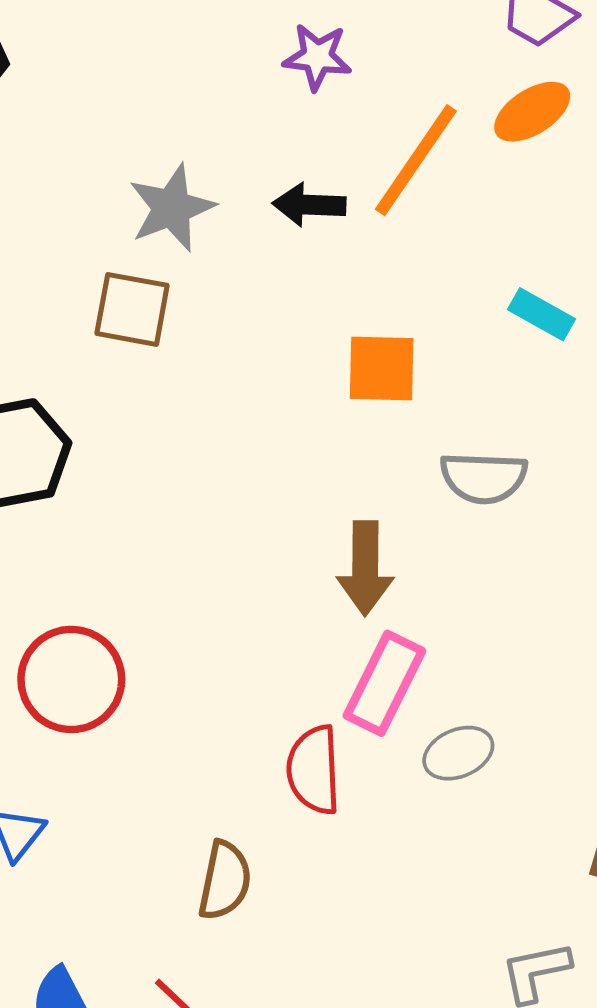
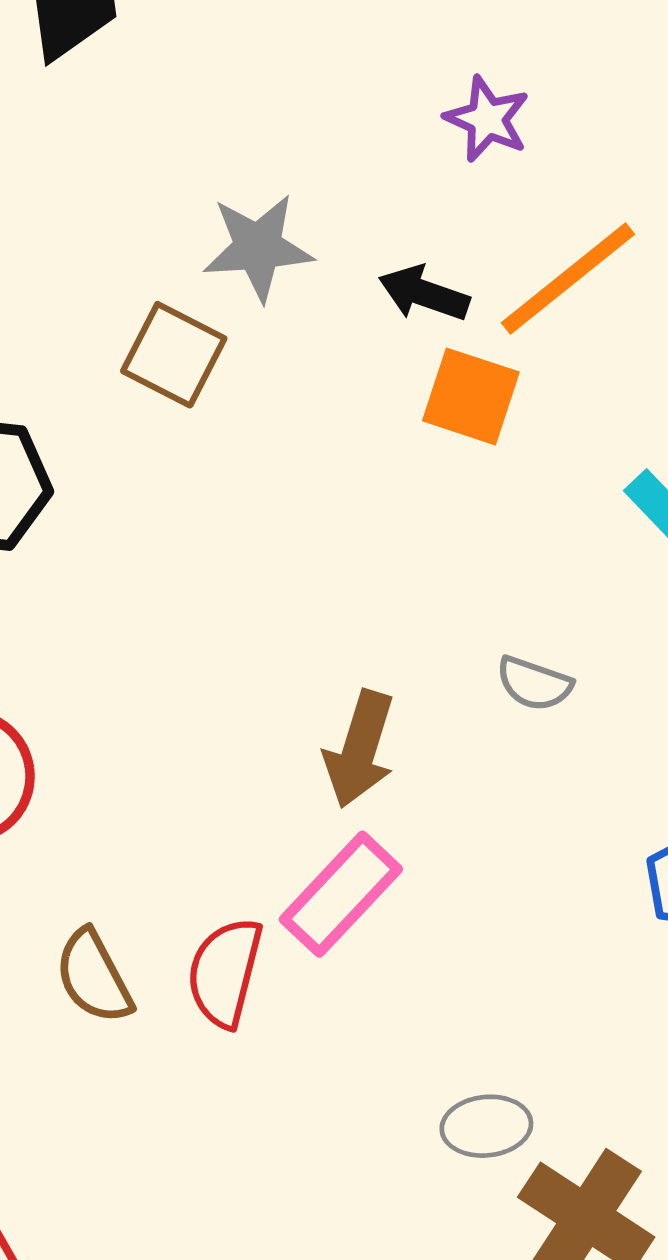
orange square: (382, 368) -> (471, 396), moved
gray semicircle: (484, 478) -> (534, 684), size x0.7
gray ellipse: (458, 753) -> (486, 1126), moved
brown semicircle: (225, 880) -> (94, 977), moved, turned 124

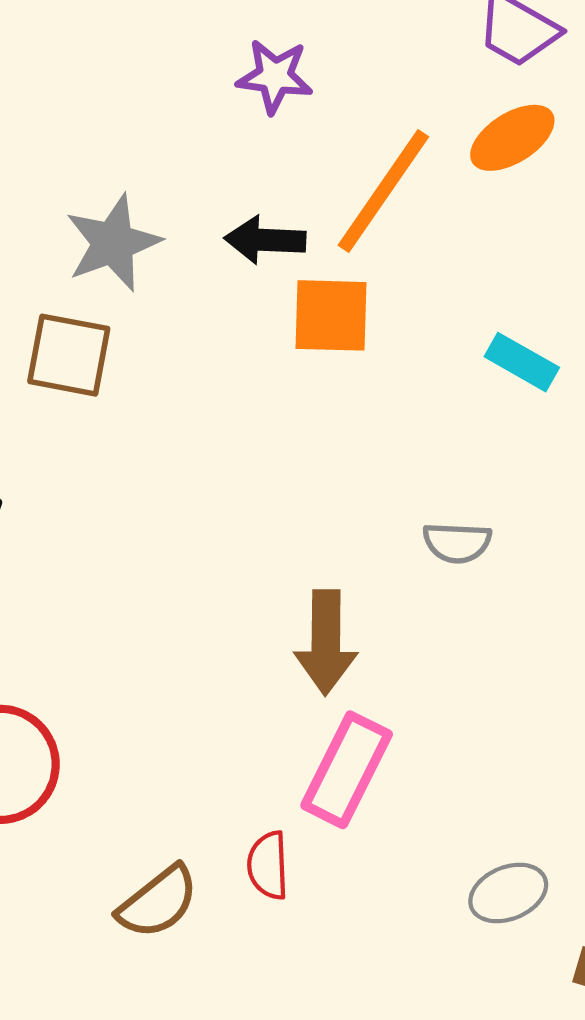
red semicircle: (225, 972) -> (268, 865), size x0.7
brown semicircle: (94, 977) -> (158, 902), turned -84
gray ellipse: (486, 1126) -> (508, 893), moved

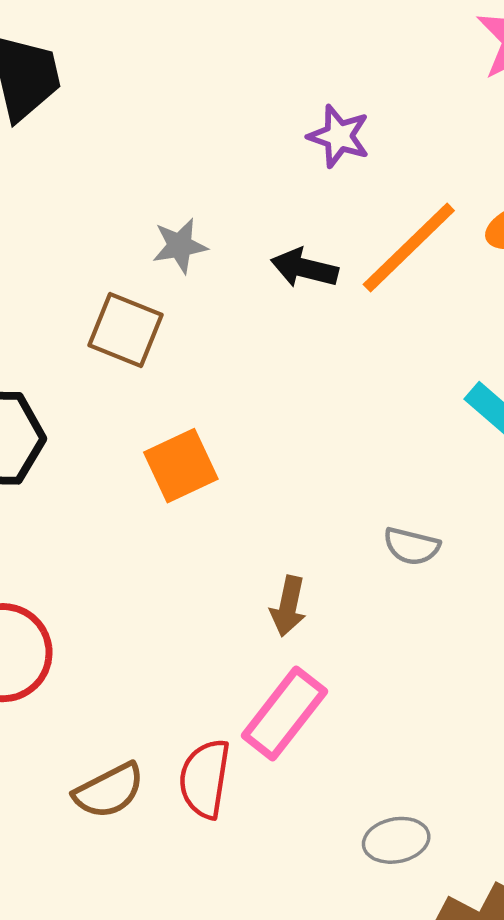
gray star: (113, 243) -> (180, 246), size x0.7
orange square: (331, 315) -> (181, 466), moved, turned -38
brown arrow: (326, 642) -> (288, 606), size x0.7
red semicircle: (268, 865) -> (205, 779), size x1.4

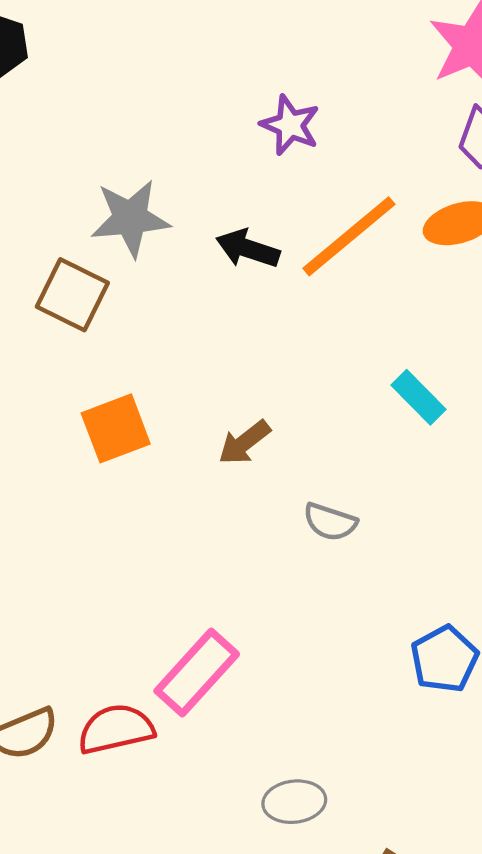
gray star: (180, 246) -> (130, 218), size x1.5
brown arrow: (288, 606) -> (244, 443), moved, turned 36
red semicircle: (205, 779) -> (116, 729), turned 64

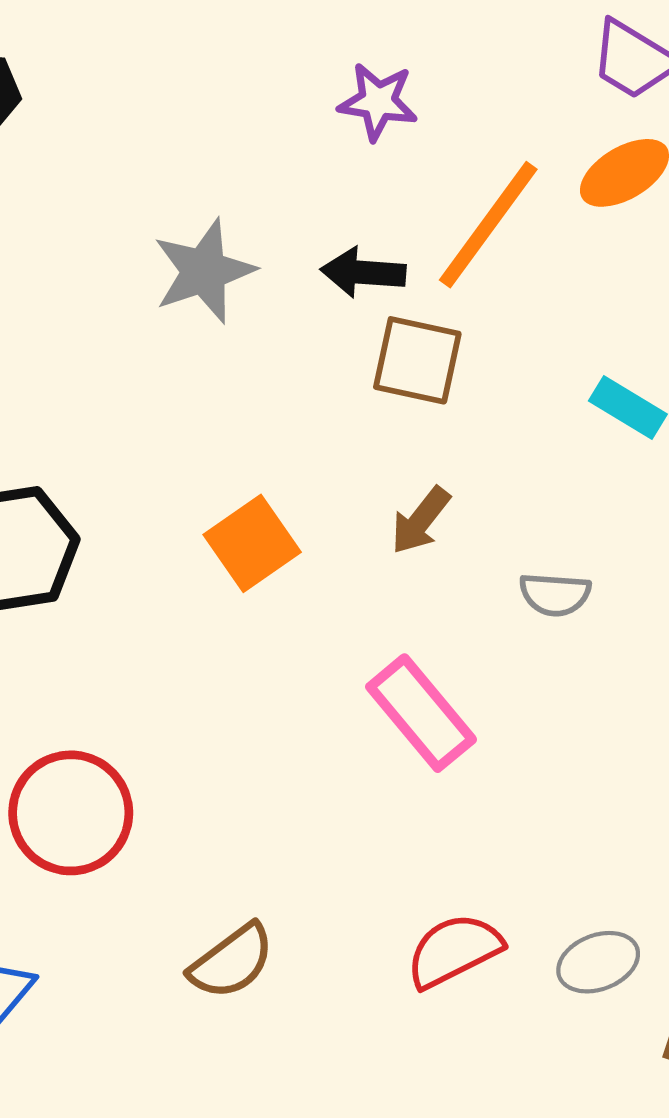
brown square: (72, 295) -> (417, 360), moved
pink rectangle: (197, 673) -> (421, 713), moved, turned -68
red semicircle: (116, 729) -> (454, 951), moved

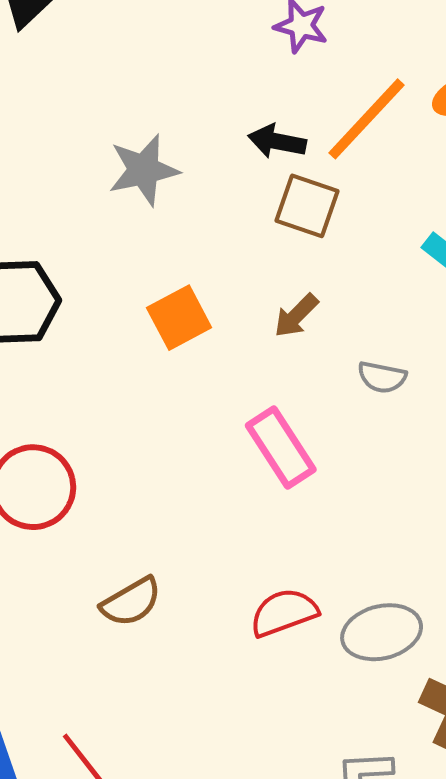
gray star: (204, 271) -> (144, 170), moved
gray ellipse: (598, 962) -> (382, 632), size x1.4

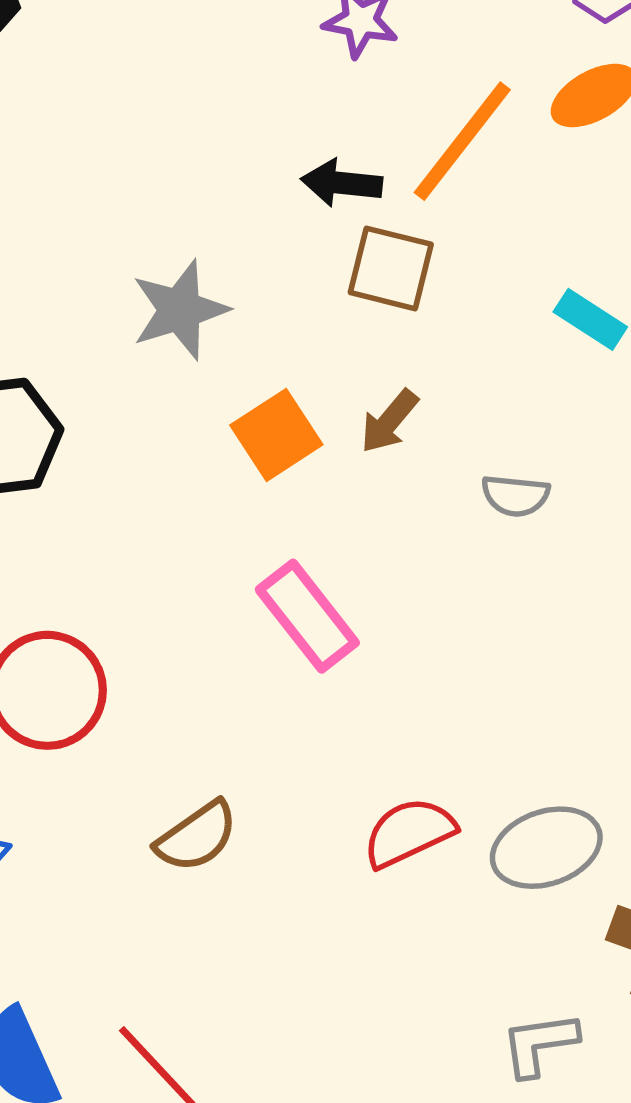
gray star: (144, 170) -> (180, 310), moved
orange square: (179, 318) -> (276, 435), moved
pink rectangle: (281, 447) -> (307, 616), moved

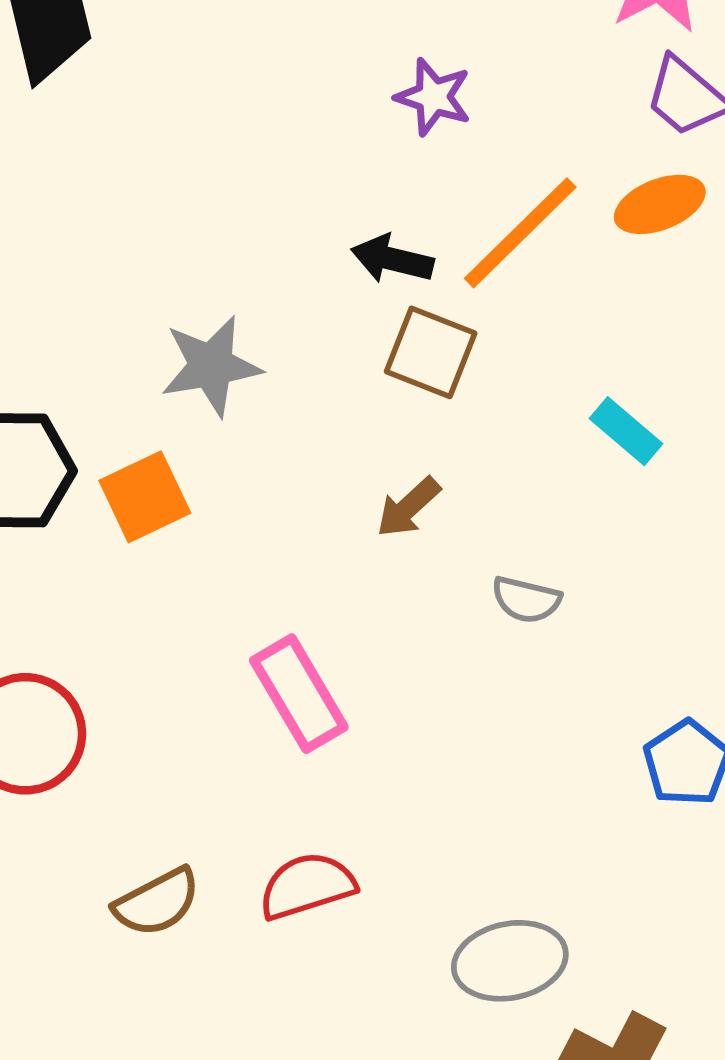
orange square: (276, 435) -> (145, 497), moved
red semicircle: (409, 832) -> (307, 886), moved

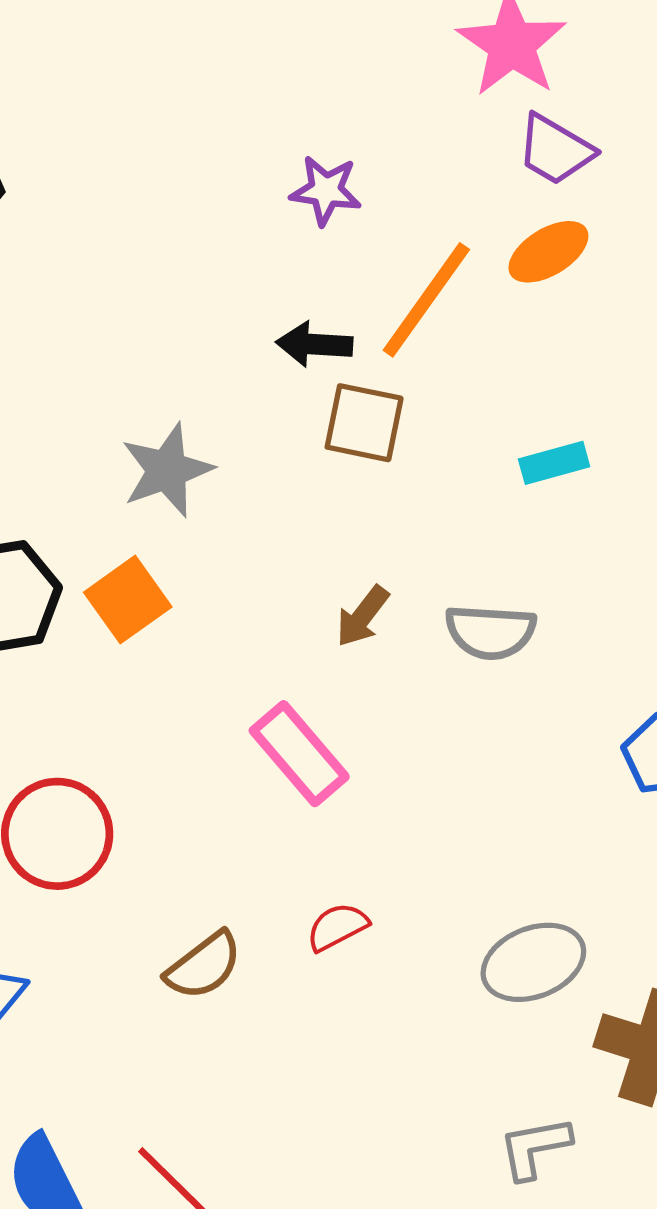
cyan rectangle: (626, 431) -> (554, 463), turned -46
brown arrow: (408, 507) -> (362, 616), moved
gray semicircle: (526, 600) -> (490, 632), size x1.4
red semicircle: (307, 886) -> (337, 927), size x0.7

